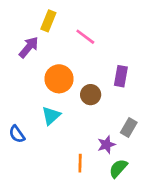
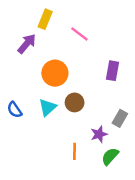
brown circle: (91, 95) -> (75, 102), moved
blue semicircle: (17, 134) -> (15, 110), moved

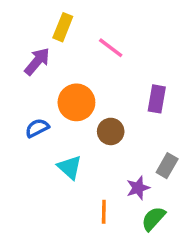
brown circle: (75, 102) -> (111, 131), moved
cyan triangle: (48, 107) -> (70, 167), moved, turned -36
blue semicircle: (15, 110) -> (37, 128), moved, turned 98

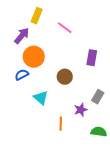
orange circle: (76, 102) -> (34, 57), moved
green semicircle: (153, 219) -> (99, 132), moved, turned 56

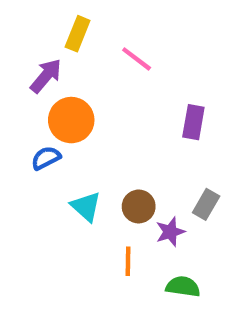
brown circle: (65, 77) -> (139, 206), moved
green semicircle: (99, 132) -> (183, 287), moved

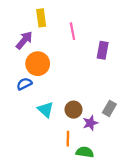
yellow rectangle: (78, 34) -> (41, 18), turned -30
pink line: (137, 59) -> (72, 31), turned 42
purple rectangle: (193, 122) -> (103, 50), moved
green semicircle: (183, 287) -> (85, 152), moved

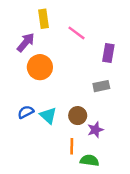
pink line: (72, 31) -> (76, 33), turned -42
blue semicircle: (24, 84) -> (26, 112), moved
gray rectangle: (109, 108) -> (101, 86), moved, turned 48

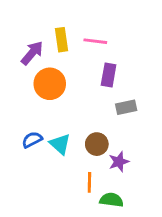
yellow rectangle: (43, 19) -> (62, 40), moved
pink line: (76, 33) -> (95, 41), turned -30
purple rectangle: (108, 53) -> (109, 75), moved

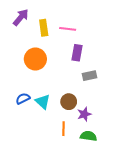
purple arrow: (32, 53) -> (21, 17), moved
green semicircle: (111, 200) -> (88, 136), moved

